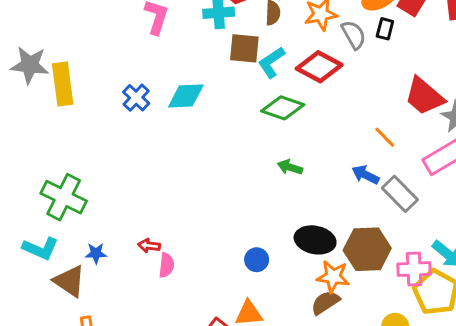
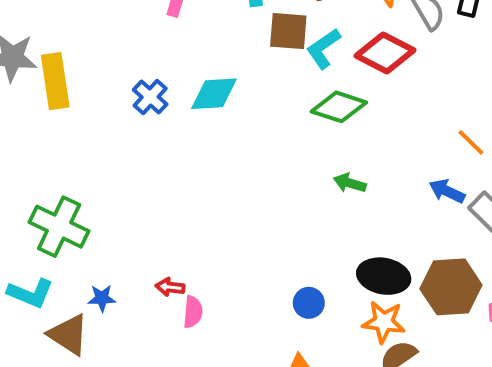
orange star: (333, 277) -> (384, 322), moved

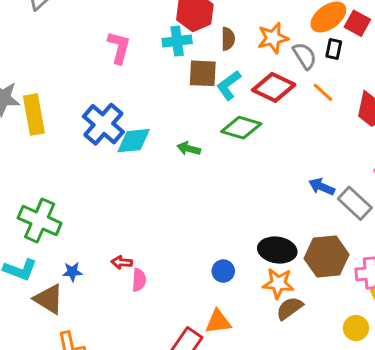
cyan diamond: (214, 94) -> (134, 141), moved
blue cross: (150, 97) -> (103, 124), size x1.6
orange line: (471, 142) -> (323, 92), moved
green arrow: (350, 183) -> (189, 149), moved

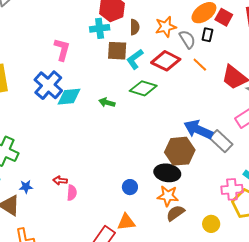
pink L-shape: (119, 47) -> (62, 49), moved
blue arrow: (322, 187) -> (198, 130), size x1.6
brown hexagon: (327, 256) -> (180, 151), moved
yellow circle: (356, 328) -> (211, 224), moved

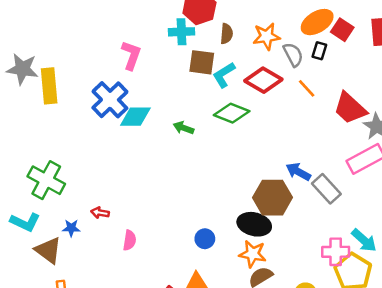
blue arrow: (198, 130) -> (298, 172), size x0.7
red arrow: (60, 180) -> (100, 213), moved

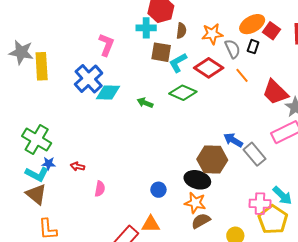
cyan L-shape: (25, 222) -> (37, 174), moved
blue star: (71, 228) -> (49, 163), moved

